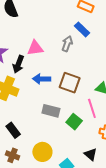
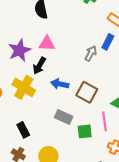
blue rectangle: (82, 29) -> (108, 42), turned 63
pink triangle: (35, 48) -> (47, 43), moved
green square: (74, 122) -> (85, 131), turned 35

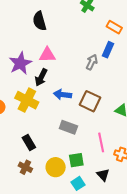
pink line: (104, 121) -> (101, 142), moved
green square: (85, 131) -> (76, 160), moved

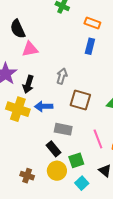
pink triangle: (47, 55) -> (30, 49), moved
gray arrow: (92, 62) -> (62, 76), moved
blue arrow: (63, 95) -> (44, 106), moved
black rectangle: (29, 142) -> (53, 149), moved

